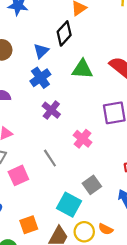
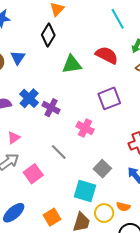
blue triangle: (41, 51) -> (18, 58), moved
blue cross: (40, 78) -> (29, 98), moved

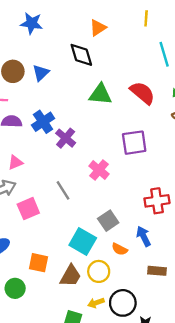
black diamond: (48, 35) -> (81, 55), turned -60
orange semicircle: (123, 207) -> (120, 249), moved
orange square: (52, 217) -> (39, 263), turned 30

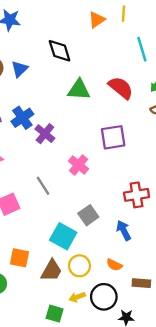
orange triangle: (98, 28) -> (97, 20), moved
orange semicircle: (120, 249) -> (114, 265), moved
brown rectangle: (157, 271) -> (141, 283), moved

